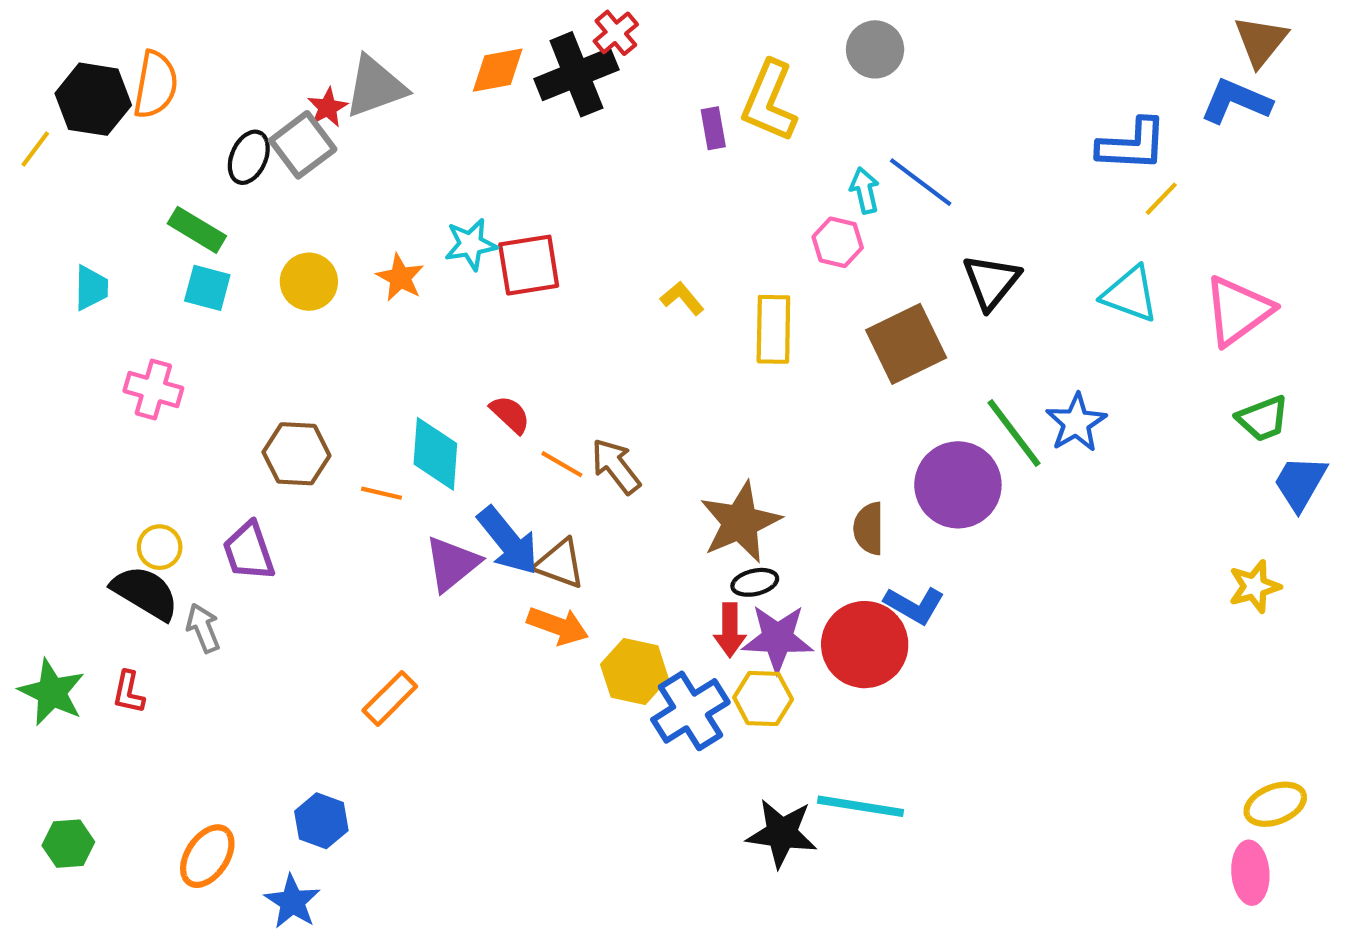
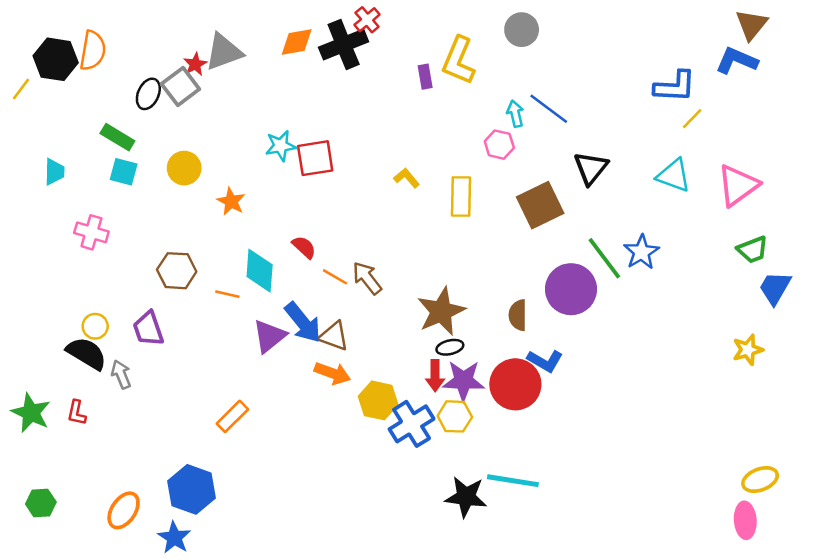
orange star: (400, 278) -> (231, 201), moved
blue hexagon: (321, 821) -> (192, 489), size x1.5

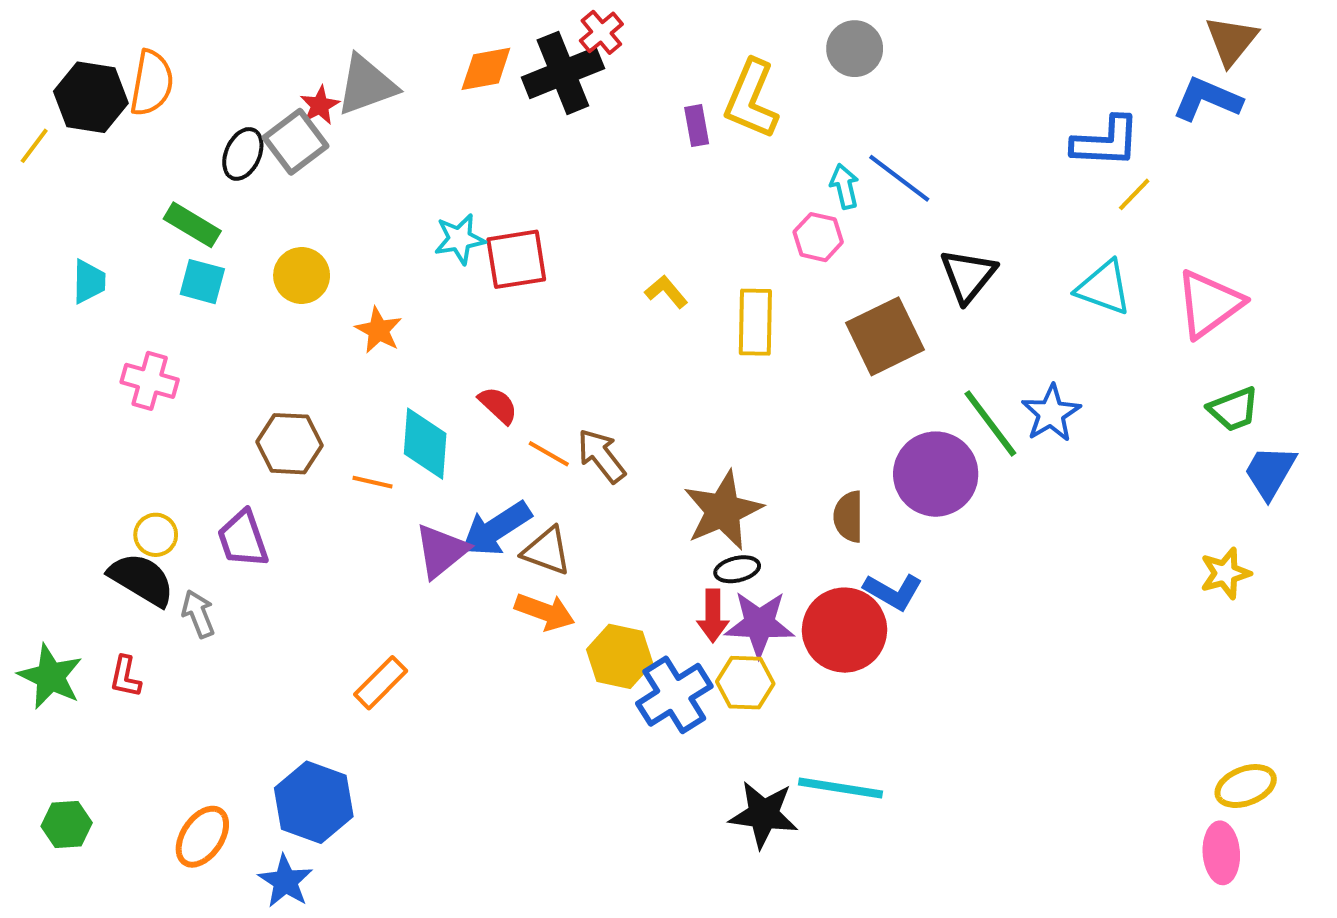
blue arrow: (303, 323) -> (496, 529), turned 96

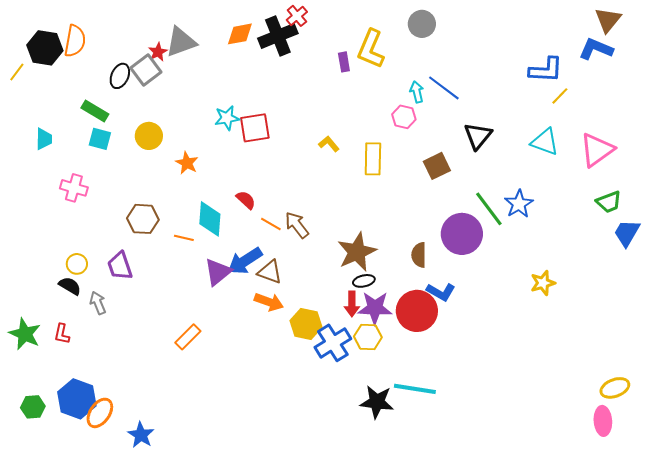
brown square: (885, 336) -> (437, 166), size x0.7
yellow star: (1225, 573) -> (543, 283), moved
black semicircle: (142, 579) -> (70, 286), size x0.7
blue hexagon: (314, 802) -> (77, 399), moved

